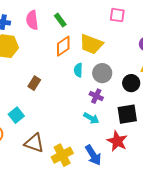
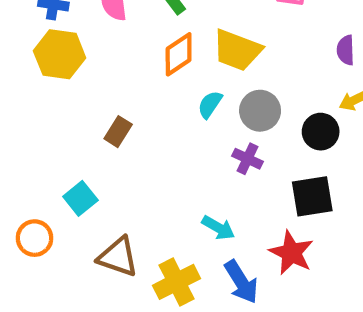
cyan semicircle: (78, 70) -> (210, 104), turned 32
cyan arrow: (91, 118) -> (218, 228), moved

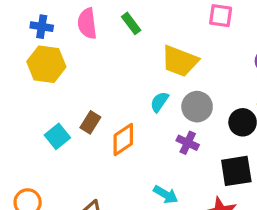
orange diamond: (179, 54) -> (123, 140), moved
cyan square: (80, 198) -> (57, 136), moved

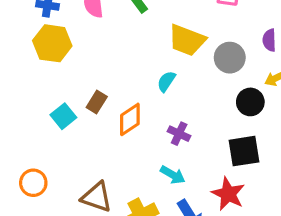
gray circle: (197, 107) -> (230, 58), moved
purple cross: (188, 143) -> (179, 134), moved

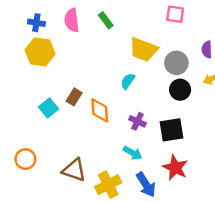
black circle: (250, 102) -> (180, 90), moved
orange diamond: (130, 119) -> (100, 110), turned -60
black square: (244, 151) -> (172, 130), moved

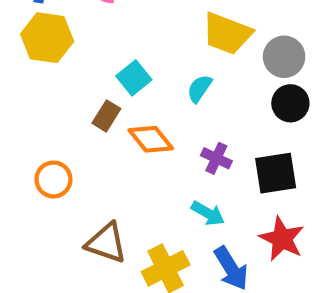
cyan square: (49, 108) -> (134, 78), moved
orange diamond: (100, 110) -> (151, 139), turned -35
orange circle: (25, 159) -> (53, 179), moved

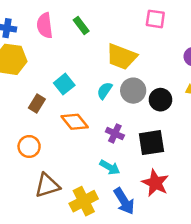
gray circle: (284, 57) -> (133, 91), moved
brown rectangle: (106, 116) -> (37, 104), moved
orange circle: (53, 179) -> (29, 146), moved
brown triangle: (106, 243) -> (47, 186), turned -36

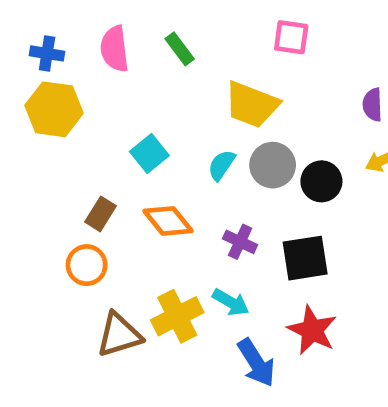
pink square: (155, 19) -> (291, 37), moved
brown rectangle: (37, 104) -> (101, 214), moved
yellow cross: (84, 201) -> (177, 316), moved

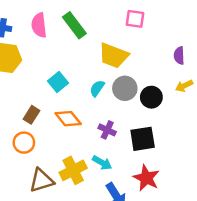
green rectangle: (180, 49) -> (74, 25), size x1.5

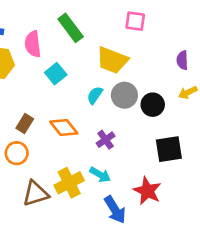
pink semicircle: (39, 25) -> (33, 44), moved
cyan square: (58, 82) -> (56, 74), moved
purple cross: (107, 130) -> (106, 140), turned 30
black square: (143, 139) -> (169, 149), moved

